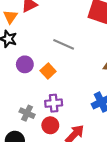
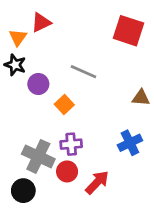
purple circle: (25, 64) -> (38, 84), moved
gray cross: (27, 113) -> (38, 156), size x1.6

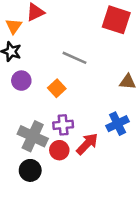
purple circle: (38, 84) -> (21, 81), moved
red arrow: (97, 182) -> (87, 144), moved
black circle: (23, 191) -> (30, 170), moved

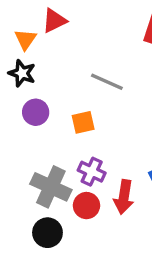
orange square: (57, 88) -> (83, 122), turned 30
purple cross: (63, 125) -> (92, 172), turned 30
red arrow: (87, 144) -> (124, 197), turned 145

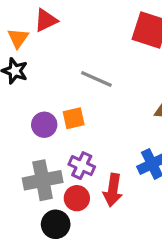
purple circle: (36, 112) -> (44, 125), moved
gray cross: (51, 187) -> (43, 180), turned -36
black circle: (47, 233) -> (56, 224), moved

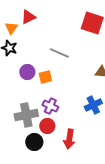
purple circle: (44, 125) -> (27, 72), moved
red arrow: (113, 190) -> (69, 139), moved

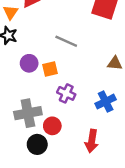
purple cross: (50, 106) -> (66, 93), moved
red arrow: (69, 139) -> (92, 141), moved

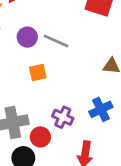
purple circle: (29, 63) -> (27, 37), moved
purple cross: (66, 93) -> (63, 117), moved

